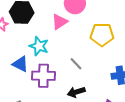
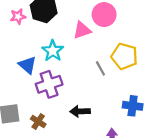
gray line: (76, 64) -> (100, 68), moved
purple cross: (43, 76) -> (49, 84), turned -35

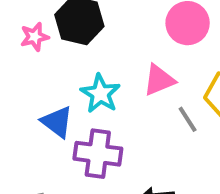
pink triangle: (82, 30) -> (159, 80), moved
purple cross: (49, 84) -> (98, 154), turned 30

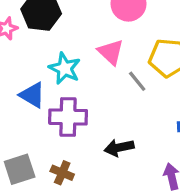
pink triangle: (159, 80) -> (111, 52), turned -48

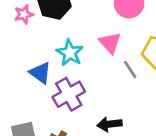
purple cross: (68, 117) -> (69, 94), turned -36

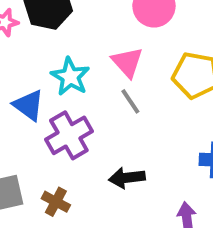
gray line: (130, 69) -> (130, 101), moved

